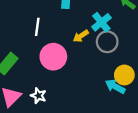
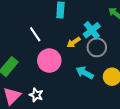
white line: (37, 27) -> (35, 34), turned -42
cyan arrow: (115, 86) -> (85, 73), moved

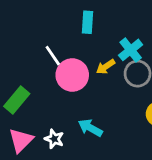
pink circle: (49, 61) -> (72, 75), moved
cyan arrow: (85, 73) -> (90, 128), moved

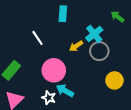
pink circle: (72, 75) -> (54, 70), moved
white star: (54, 139) -> (49, 98), moved

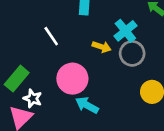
yellow arrow: (76, 46) -> (102, 47), turned -128
white star: (49, 98) -> (33, 99), moved

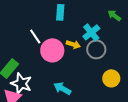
pink circle: (72, 79) -> (52, 50), moved
white star: (33, 99) -> (21, 83), size x1.5

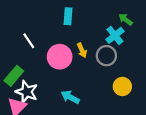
cyan cross: (91, 32) -> (115, 35), moved
white line: (35, 36) -> (29, 41), moved
yellow arrow: (73, 44) -> (82, 50), turned 48

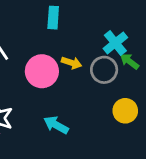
green arrow: (126, 19) -> (129, 61), moved
yellow arrow: (82, 50) -> (72, 63), turned -48

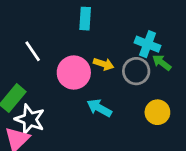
cyan cross: (115, 43) -> (148, 44), turned -30
cyan arrow: (56, 125) -> (99, 108), moved

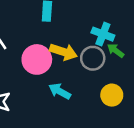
yellow arrow: (104, 64) -> (63, 52), size x1.5

